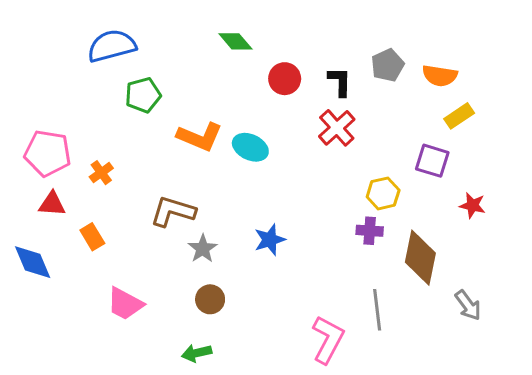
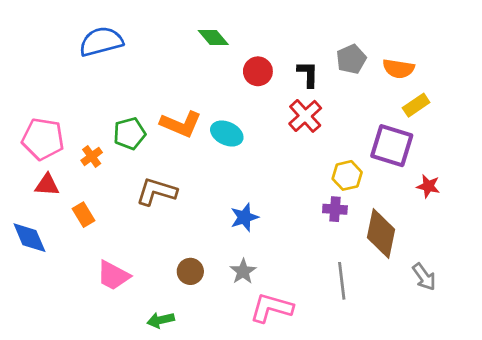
green pentagon: (143, 95) -> (129, 133), moved
purple square: (432, 161) -> (392, 146), size x1.4
gray star: (203, 249) -> (243, 271), moved
pink L-shape: (328, 340) -> (271, 308), moved, turned -102
green arrow: (197, 353) -> (161, 320), moved

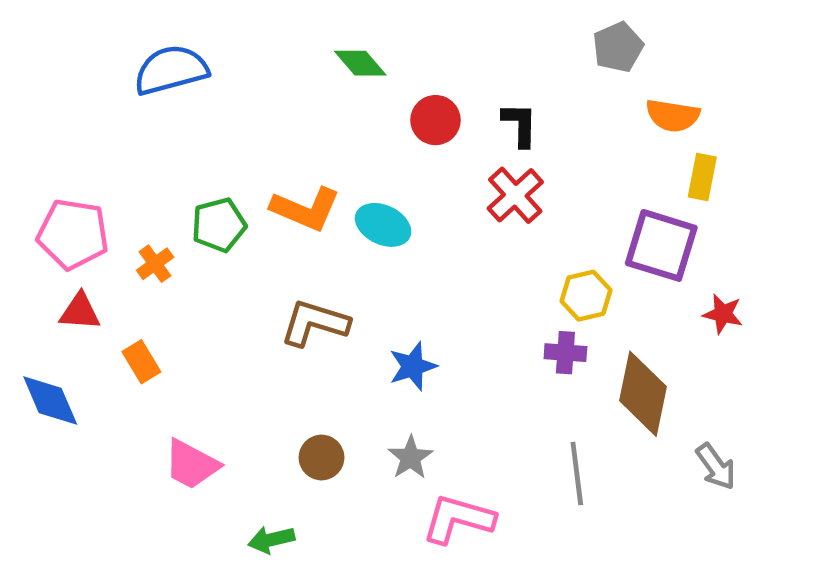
gray pentagon: (351, 59) -> (618, 47), moved
yellow rectangle: (416, 105) -> (702, 177), turned -45
brown L-shape: (157, 192) -> (315, 323), moved

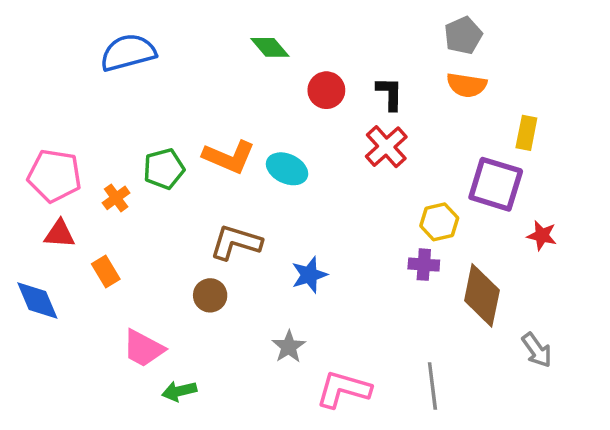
orange semicircle: (673, 115) -> (467, 85), moved
brown circle: (321, 458) -> (210, 295), moved
gray star: (410, 458) -> (289, 347), moved
gray line: (577, 473) -> (432, 386), moved
green arrow: (271, 540) -> (179, 391), moved

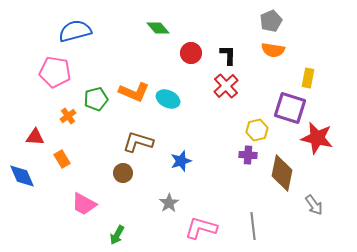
pink pentagon: (54, 176) -> (55, 72), moved
red star: (542, 236) -> (317, 138), size x1.8
green arrow: (179, 391) -> (117, 235), moved, turned -48

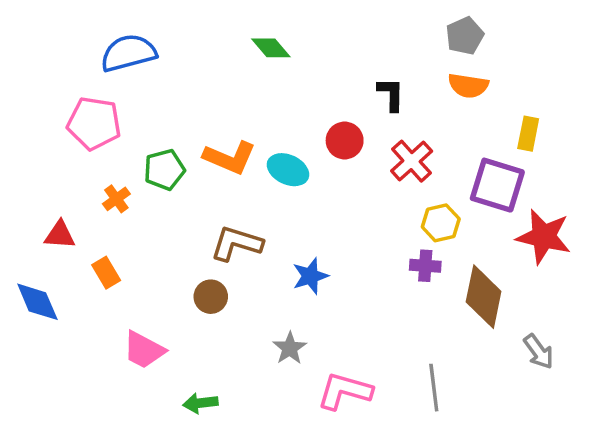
red circle: (191, 53) -> (345, 140), moved
red cross: (226, 86) -> (412, 161), moved
green arrow: (117, 235) -> (200, 403), turned 54

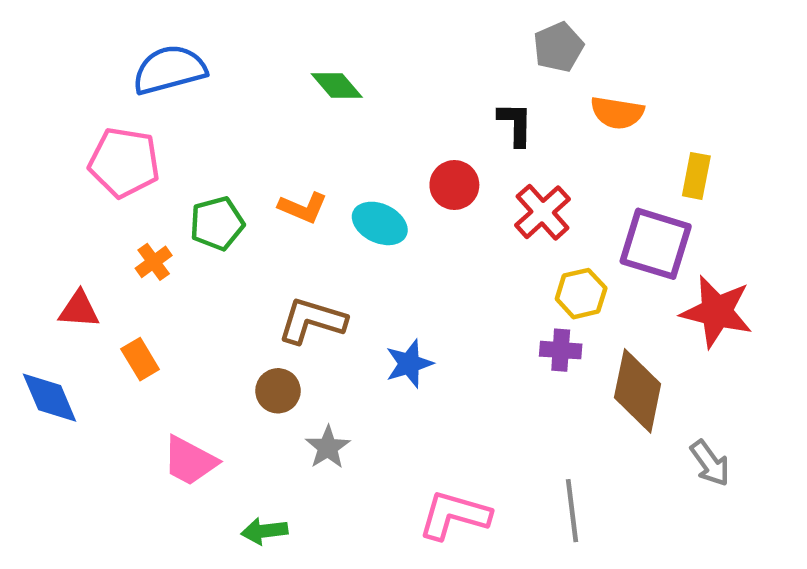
gray pentagon: (465, 36) -> (558, 47), moved
green diamond: (271, 48) -> (337, 85), moved
orange L-shape: (230, 158) -> (303, 208), size x0.7
gray star: (290, 348) -> (328, 447), moved

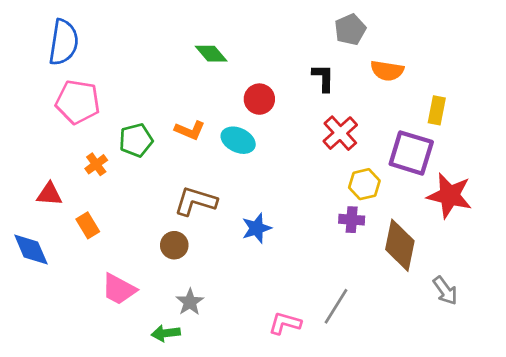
blue semicircle: (169, 70) -> (64, 42), moved, turned 114
red circle: (454, 185) -> (259, 99), moved
gray star: (328, 447) -> (190, 302), moved
gray line: (572, 511) -> (336, 306), moved, turned 39
pink L-shape: (454, 515) -> (285, 323), size x0.7

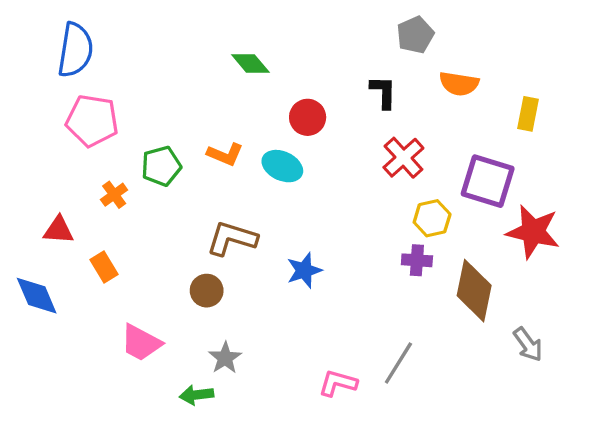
yellow rectangle: (437, 110) -> (528, 114), moved

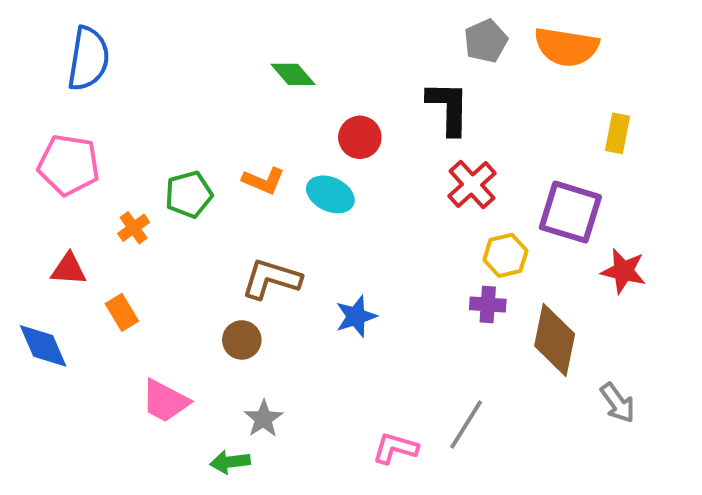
orange semicircle: (459, 84) -> (566, 47), moved, size x1.4
black L-shape: (383, 92) -> (448, 108), size x1.4
pink pentagon: (92, 121) -> (69, 165), moved
red star: (533, 232) -> (623, 271), size x0.7

